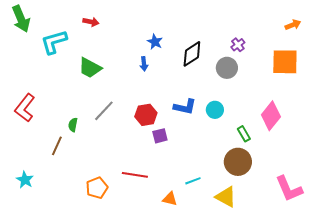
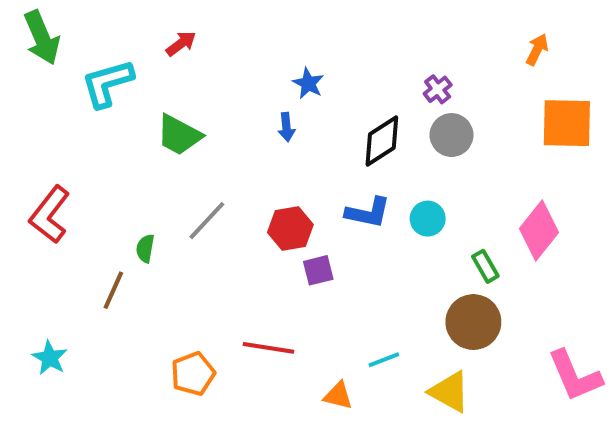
red arrow: (91, 22) -> (181, 44), turned -49
orange arrow: (293, 25) -> (537, 50), moved, turned -42
purple cross: (238, 45) -> (438, 89), moved
black diamond: (192, 54) -> (382, 141), moved

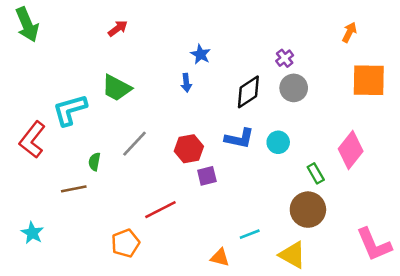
cyan L-shape: (107, 83) -> (70, 110), moved
brown line: (113, 290) -> (74, 189), turned 55
red line: (269, 348) -> (160, 210), moved, turned -36

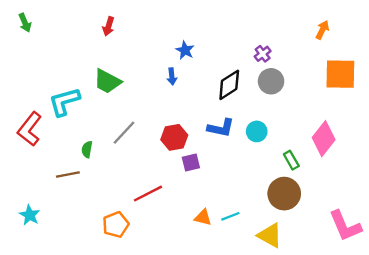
green arrow: (27, 25) -> (25, 23), size x0.6
red arrow: (118, 28) -> (108, 26), turned 144
orange triangle: (220, 257) -> (203, 217), moved

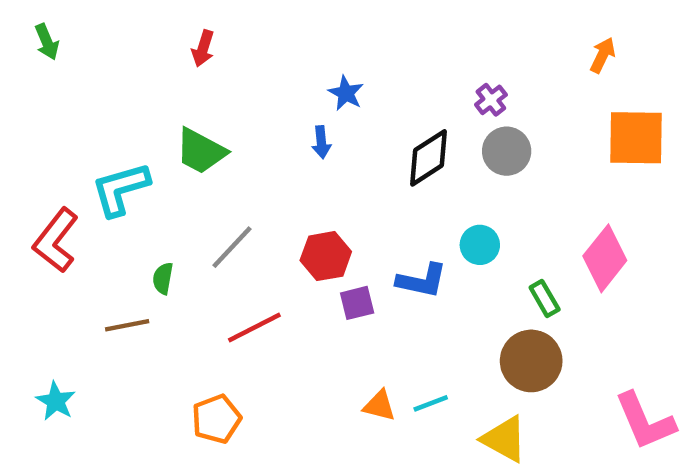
blue L-shape: (221, 128) -> (422, 281), moved
red line: (148, 194) -> (254, 327), moved

